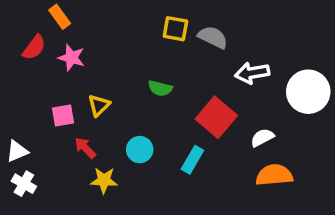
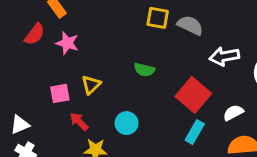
cyan rectangle: (192, 160) -> (195, 132), moved

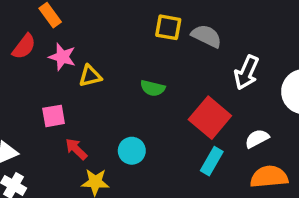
white arrow: (224, 56) -> (246, 73), turned -56
yellow triangle: (91, 85) -> (90, 76), moved, turned 30

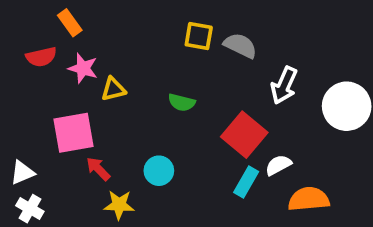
red semicircle: (24, 46) -> (41, 57), turned 40
pink square: (54, 116) -> (74, 133), size x1.6
white semicircle: (257, 139) -> (278, 165), moved

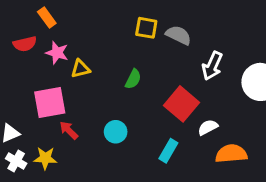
green semicircle: (182, 102) -> (133, 79), turned -78
cyan rectangle: (246, 182) -> (168, 151), moved
yellow star: (119, 205) -> (45, 158), moved

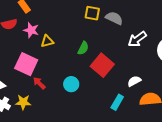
white arrow: (212, 66) -> (137, 39), turned 30
pink square: (50, 102) -> (26, 64), turned 35
red square: (181, 104) -> (102, 65), moved
cyan rectangle: (168, 151) -> (117, 102), moved

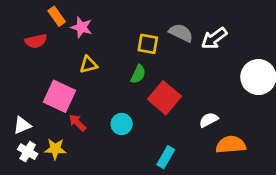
yellow square: (92, 13) -> (148, 44), moved
pink star: (31, 30) -> (82, 27), moved
white arrow: (137, 39) -> (214, 38), moved
cyan rectangle: (117, 102) -> (166, 157), moved

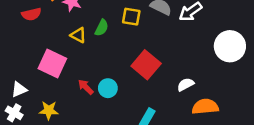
yellow triangle: (88, 65) -> (78, 35), turned 42
green semicircle: (138, 74) -> (102, 28), moved
red arrow: (77, 123) -> (86, 87), moved
white cross: (28, 152) -> (14, 113), moved

